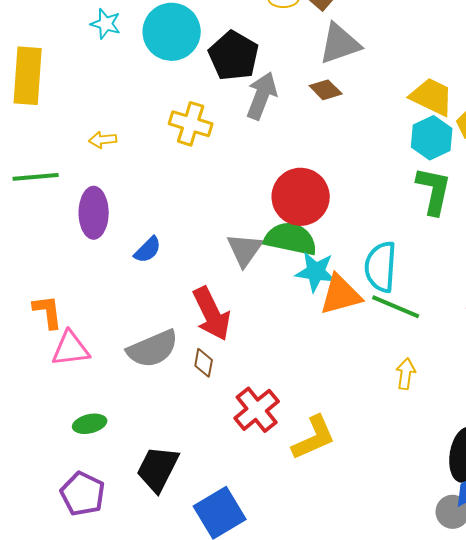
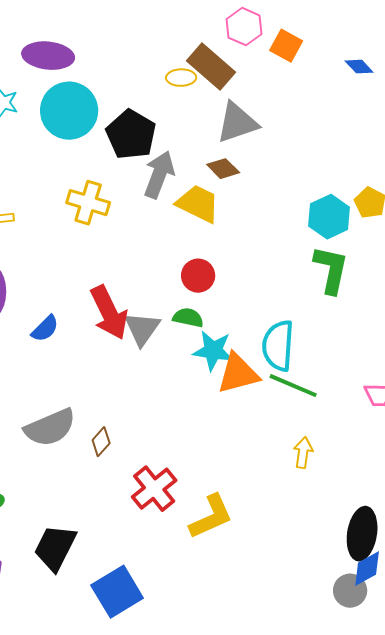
yellow trapezoid: (432, 97) -> (198, 204), moved
red circle: (301, 197) -> (198, 276), size x0.6
green semicircle: (291, 239) -> (188, 318), size x0.6
red arrow: (212, 314) -> (109, 313), moved
brown diamond: (204, 363) -> (101, 442), turned 32

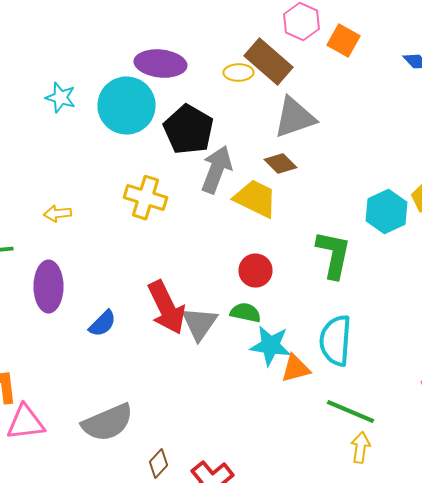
purple ellipse: (48, 56) -> (160, 64), moved
green L-shape: (331, 270) -> (334, 255), moved
orange triangle: (238, 374) -> (296, 369), size x0.7
green line: (293, 386) -> (350, 412), moved
brown diamond: (101, 442) -> (158, 464), moved

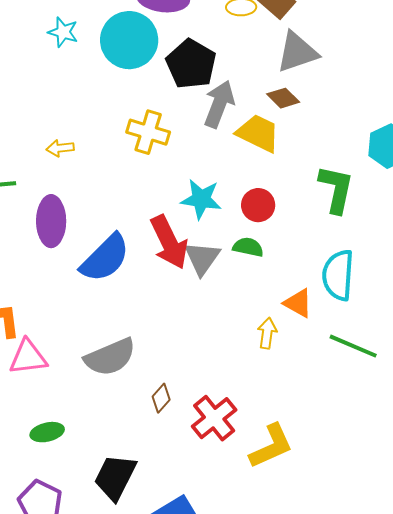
blue semicircle: (102, 324) -> (105, 258), size x1.8
cyan star: (270, 346) -> (201, 199), moved
orange triangle: (296, 369) -> (298, 303), turned 44
yellow arrow: (360, 448) -> (267, 333), moved

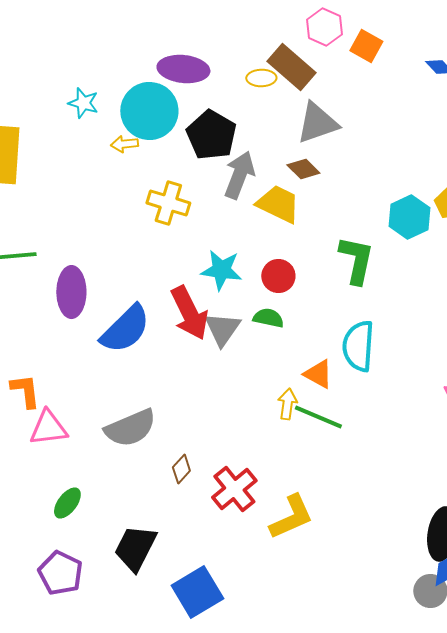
yellow arrow: (60, 148) -> (124, 144), moved
green line: (353, 346) -> (318, 417), moved
green ellipse: (47, 432) -> (67, 503), turned -40

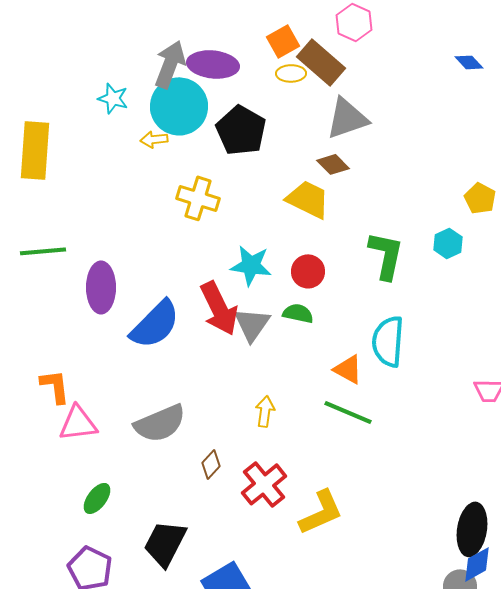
orange square: (366, 46) -> (283, 41), moved, turned 32
gray arrow: (239, 175) -> (170, 64), moved
cyan hexagon: (409, 217) -> (448, 243), moved, size x0.7
yellow arrow: (287, 404) -> (265, 411), moved

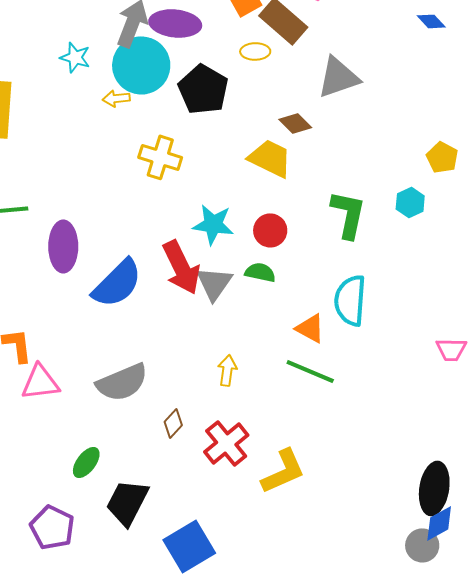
yellow ellipse: (291, 73) -> (255, 51), moved
gray triangle: (347, 118) -> (338, 77), moved
green ellipse: (97, 498) -> (86, 462), moved

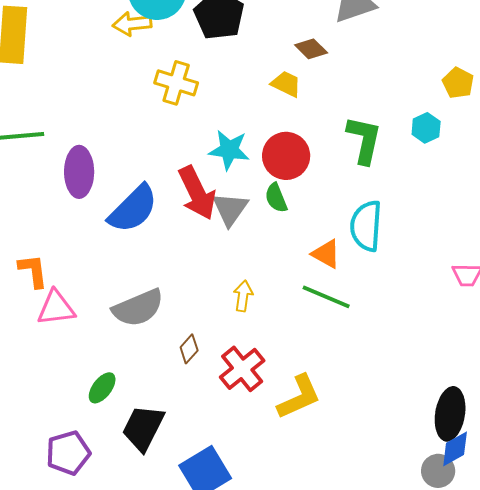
yellow arrow: (116, 98) -> (132, 24), size x1.4
yellow trapezoid: (270, 158) -> (286, 84), size x0.7
red circle: (270, 230) -> (286, 156), size x1.4
green semicircle: (260, 272) -> (276, 198), turned -124
purple pentagon: (52, 527) -> (68, 453), turned 30

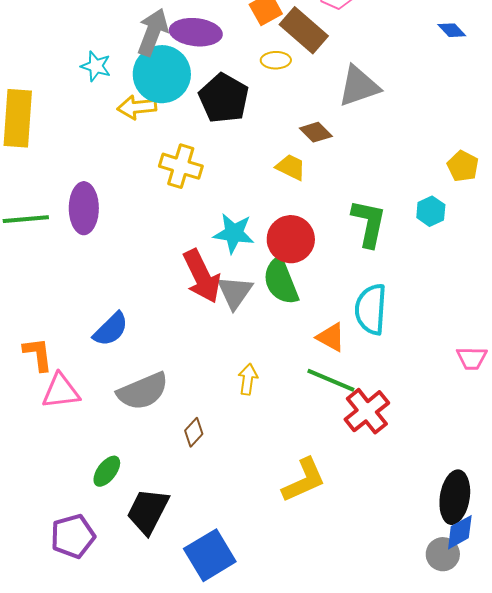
purple ellipse: (79, 172) -> (84, 208), moved
green semicircle: (276, 198) -> (281, 281), size x1.6
blue semicircle: (133, 209) -> (111, 329), moved, size x0.7
red cross: (242, 369) -> (367, 411), moved

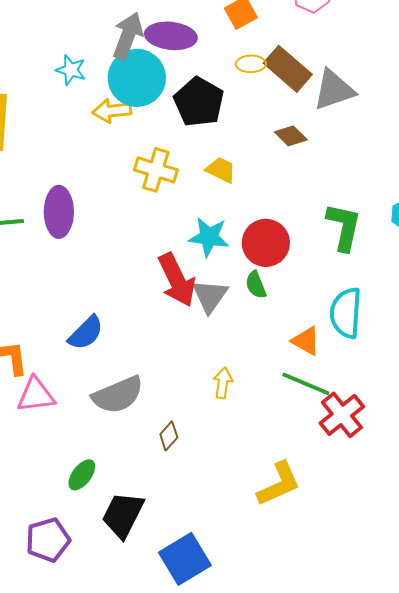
brown rectangle: (304, 30) -> (288, 69), moved
yellow trapezoid: (291, 167) -> (221, 170), moved
green semicircle: (281, 281) -> (256, 285), size x0.6

